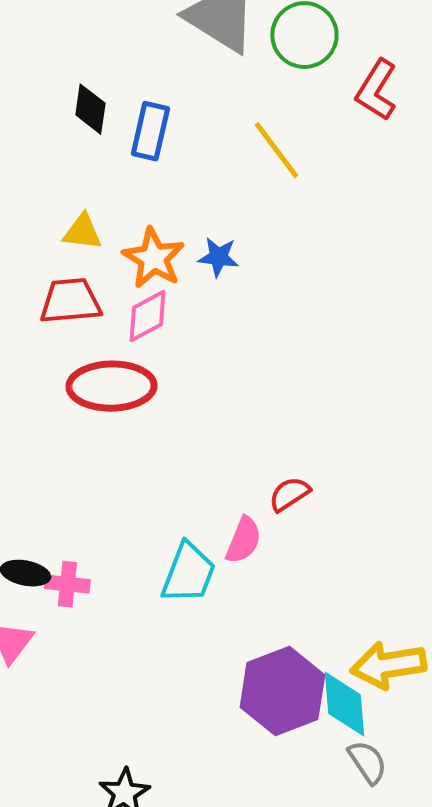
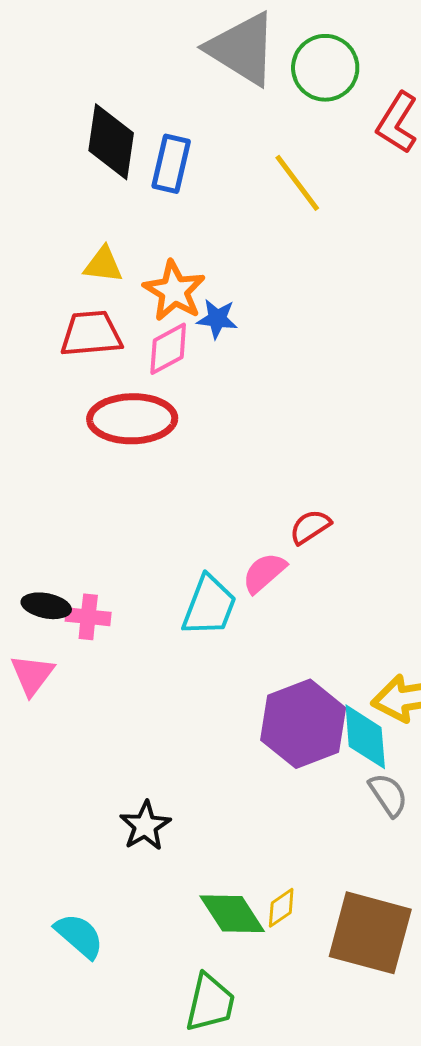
black diamond: (90, 109) -> (111, 142), size x1.5
blue star: (218, 257) -> (217, 319), moved
pink semicircle: (243, 540) -> (264, 573), turned -153

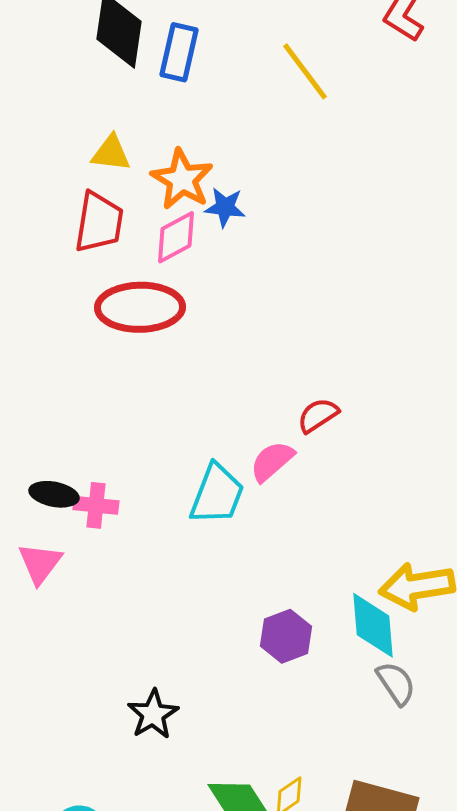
red trapezoid: (91, 334) -> (99, 222), turned 104
purple hexagon: (303, 724) -> (286, 636), moved, size x0.6

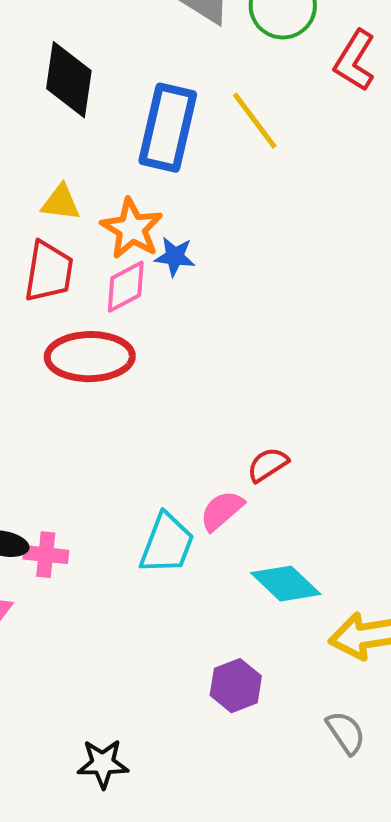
blue rectangle: (179, 52) -> (168, 128), moved, size x1.5
cyan diamond: (373, 625) -> (286, 584), moved, turned -42
black star: (153, 714) -> (103, 764), turned 30

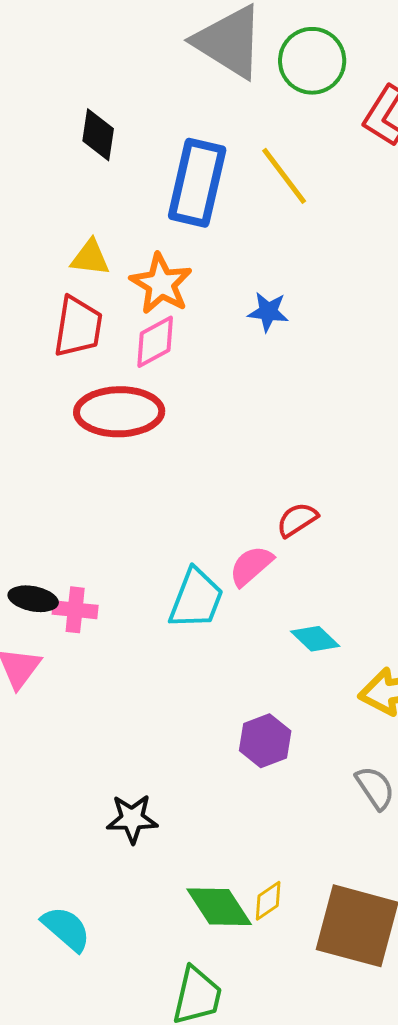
black diamond: (69, 80) -> (98, 135), size x0.7
blue star: (175, 257) -> (268, 312), moved
cyan diamond: (286, 584) -> (315, 639), size x0.7

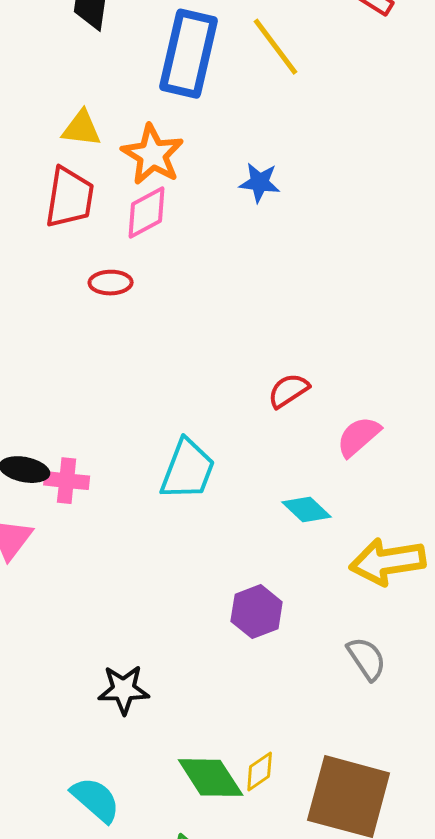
red ellipse: (119, 412) -> (111, 283), size x0.5
pink semicircle: (251, 566) -> (359, 437), moved
cyan semicircle: (66, 929) -> (96, 800), moved

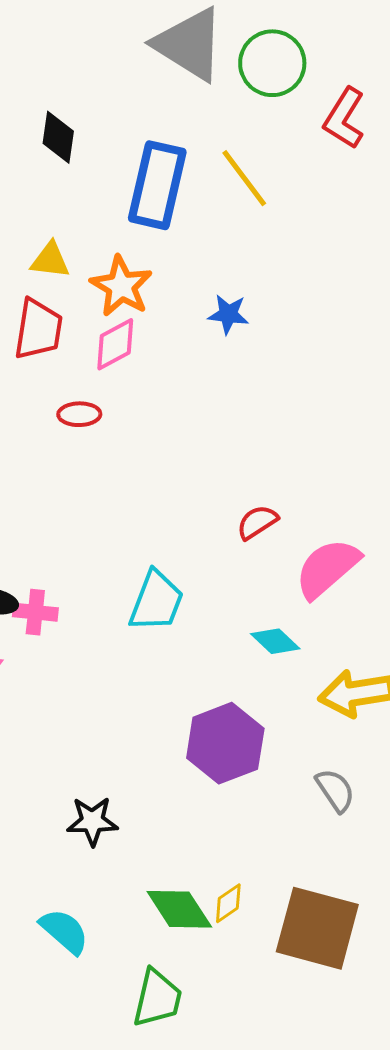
pink semicircle: (359, 437) -> (327, 568), size x1.5
purple hexagon: (257, 612) -> (225, 743), size x1.5

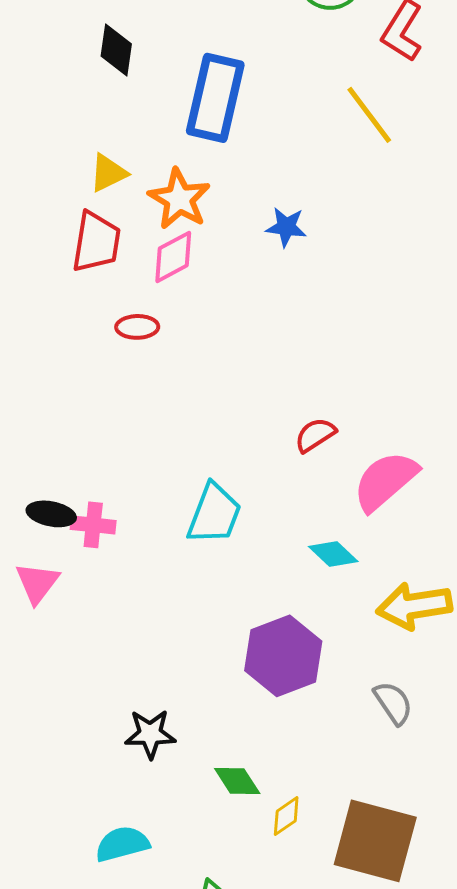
yellow line: (244, 178) -> (369, 115), moved
yellow triangle: (50, 260) -> (108, 173), turned -33
green diamond: (179, 909) -> (237, 781), moved, size x0.7
cyan semicircle: (64, 931) -> (122, 844), turned -56

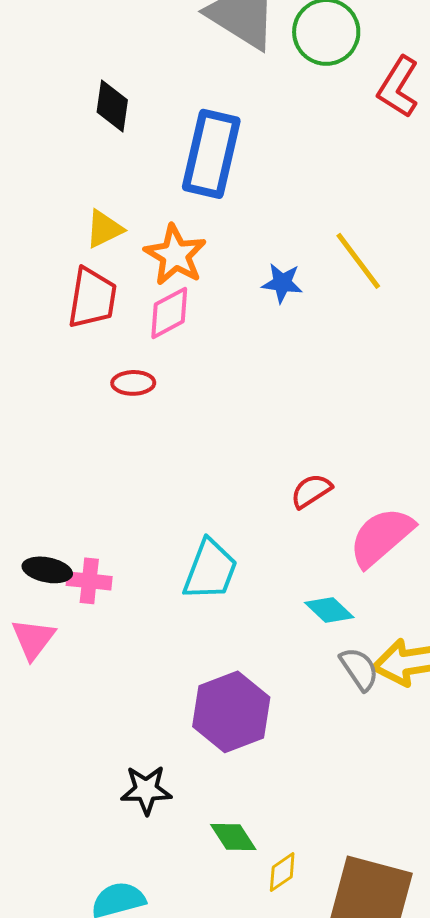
yellow line: (369, 115) -> (358, 261), moved
purple hexagon: (283, 656) -> (231, 712), moved
gray semicircle: (393, 703) -> (359, 669), moved

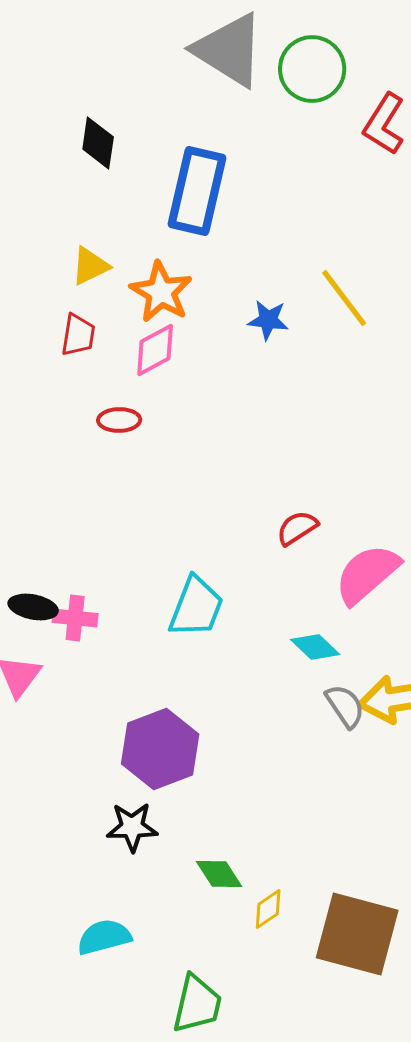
red trapezoid: (92, 298) -> (78, 335), size x0.7
purple hexagon: (231, 712) -> (160, 749), moved

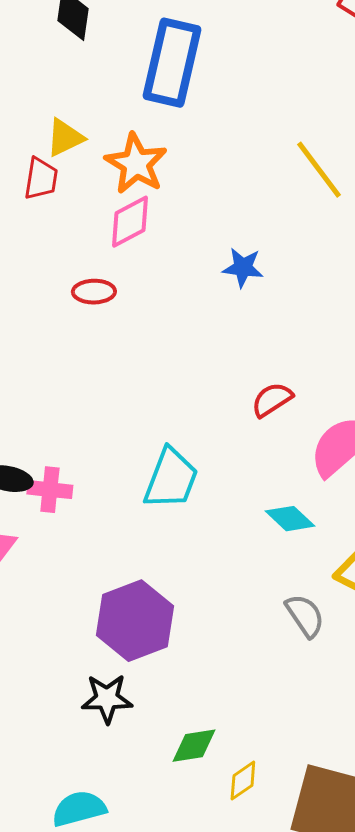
blue star: (268, 320) -> (243, 268), moved
red trapezoid: (78, 335) -> (41, 179), moved
gray semicircle: (345, 706) -> (305, 616), moved
green diamond: (219, 874) -> (194, 746), turned -66

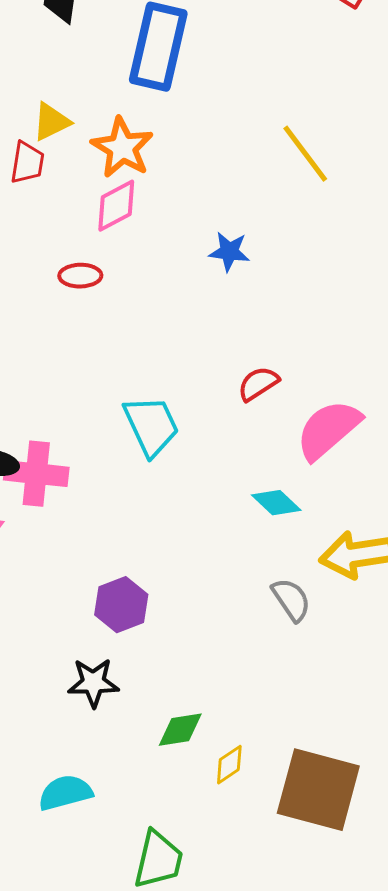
cyan trapezoid: (171, 479) -> (151, 426), moved, turned -46
pink cross: (50, 490) -> (36, 474), size x1.4
purple hexagon: (135, 621) -> (121, 605), size x0.7

